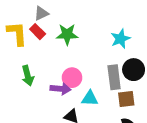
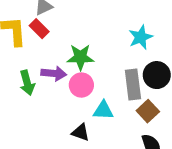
green star: (67, 34) -> (80, 57), moved
purple arrow: (60, 89) -> (54, 73), moved
brown square: (126, 99) -> (148, 111), turned -36

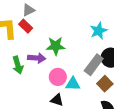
gray rectangle: (133, 84) -> (94, 65), turned 45
pink circle: (81, 85) -> (58, 77), moved

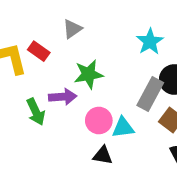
gray triangle: (28, 10) -> (72, 29), moved

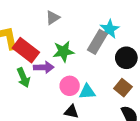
red rectangle: (39, 51) -> (26, 50), moved, size x1.6
gray rectangle: (150, 94) -> (97, 42), moved

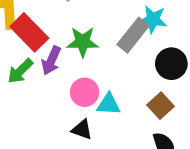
cyan star: (109, 29) -> (153, 19), turned 30
purple arrow: (44, 67) -> (51, 61), turned 108
green arrow: (23, 78) -> (20, 71), turned 60

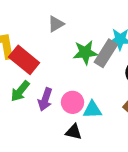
green star: (83, 42) -> (85, 52), moved
purple arrow: (51, 61) -> (45, 99), moved

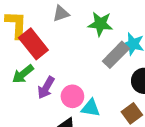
gray triangle: (56, 24) -> (61, 13), moved
green star: (85, 52) -> (100, 24), moved

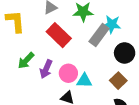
red rectangle: (33, 44) -> (59, 35), moved

